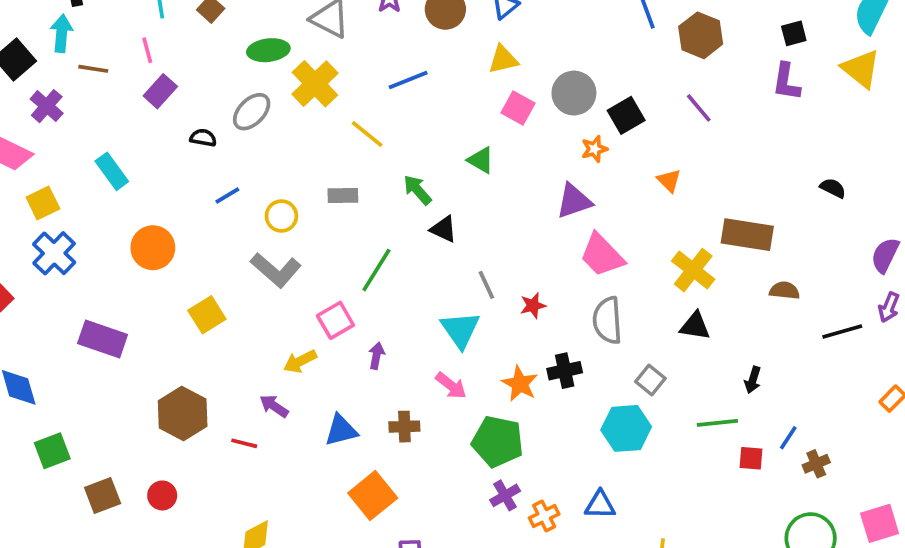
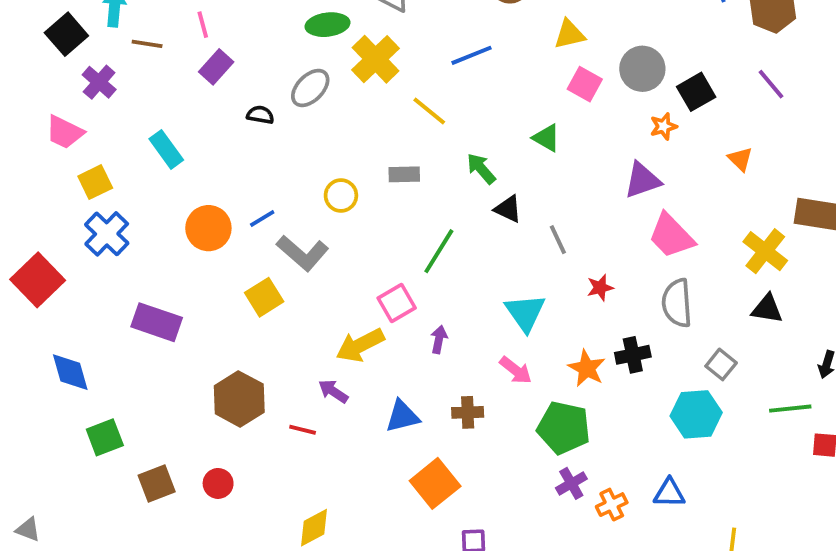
blue line: (227, 196) -> (262, 219), moved
gray L-shape: (276, 270) -> (303, 253), moved
gray line: (486, 285) -> (558, 240), moved
yellow arrow: (300, 361) -> (360, 345), size x1.4

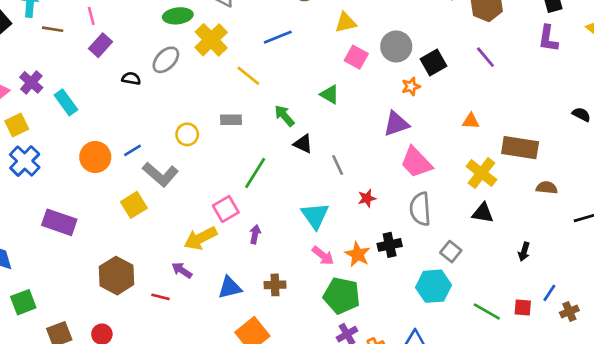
purple cross: (99, 82) -> (31, 82), moved
orange triangle: (740, 159) -> (471, 121), moved, turned -42
pink arrow: (516, 370) -> (323, 256), moved
green line: (790, 409) -> (487, 312), moved, turned 36

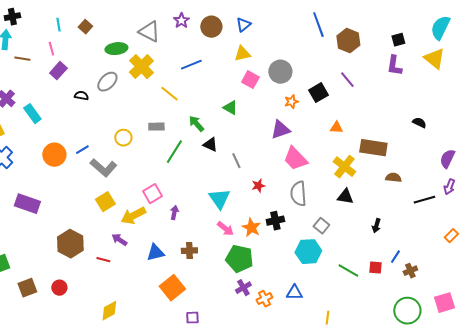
black square: (434, 62) -> (318, 93), moved
green line: (255, 173) -> (174, 152), moved
yellow square: (134, 205) -> (105, 202), moved

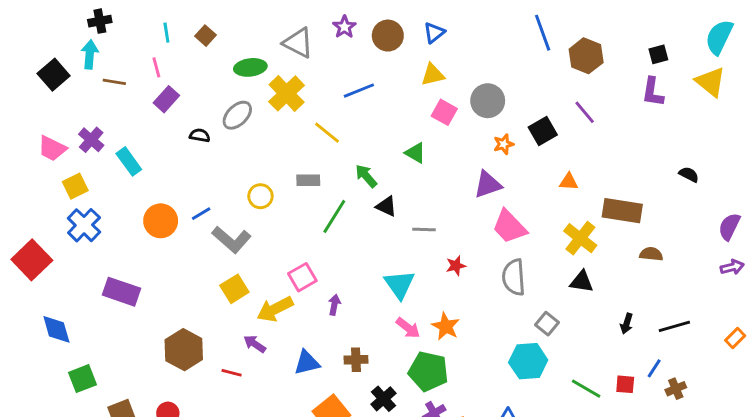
gray line: (236, 161) -> (424, 229), turned -63
purple arrow: (449, 187) -> (732, 267), turned -126
black line: (424, 200) -> (674, 326), moved
black cross: (275, 221) -> (383, 399), moved, turned -30

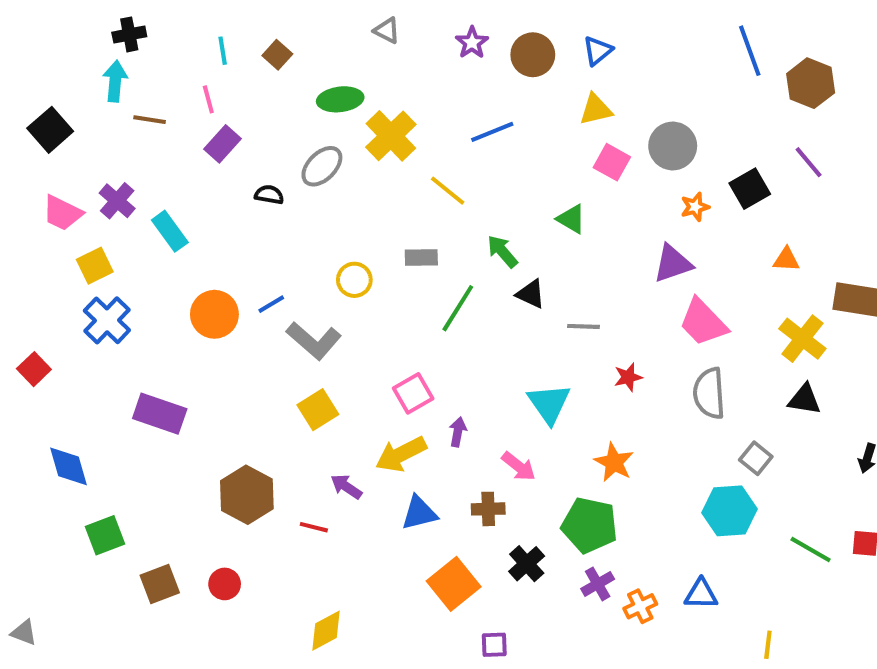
gray triangle: (298, 43) -> (387, 30), moved, size x0.6
black square: (54, 75) -> (50, 130), moved
red square: (32, 260) -> (34, 369), size x0.6
yellow arrow: (275, 309) -> (401, 454), moved
pink arrow: (408, 328) -> (519, 466), moved

